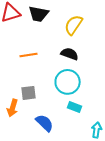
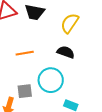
cyan circle: (68, 82) -> (51, 80), moved

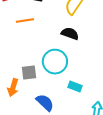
orange line: (25, 53) -> (25, 21), moved

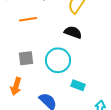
gray square: (29, 73) -> (26, 58), moved

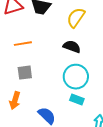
orange line: (28, 19) -> (23, 44), moved
cyan circle: (58, 60) -> (76, 77), moved

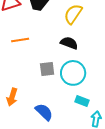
gray square: (25, 73) -> (47, 69), moved
cyan rectangle: (77, 100) -> (82, 101), moved

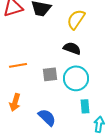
orange line: (20, 40) -> (18, 65), moved
cyan rectangle: (82, 101) -> (85, 106), turned 64

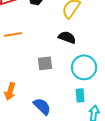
orange line: (18, 65) -> (13, 34), moved
cyan circle: (76, 78) -> (84, 67), moved

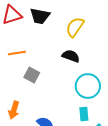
gray square: (45, 63) -> (32, 75), moved, turned 35

